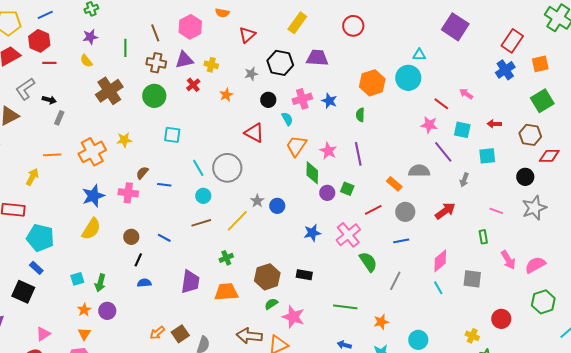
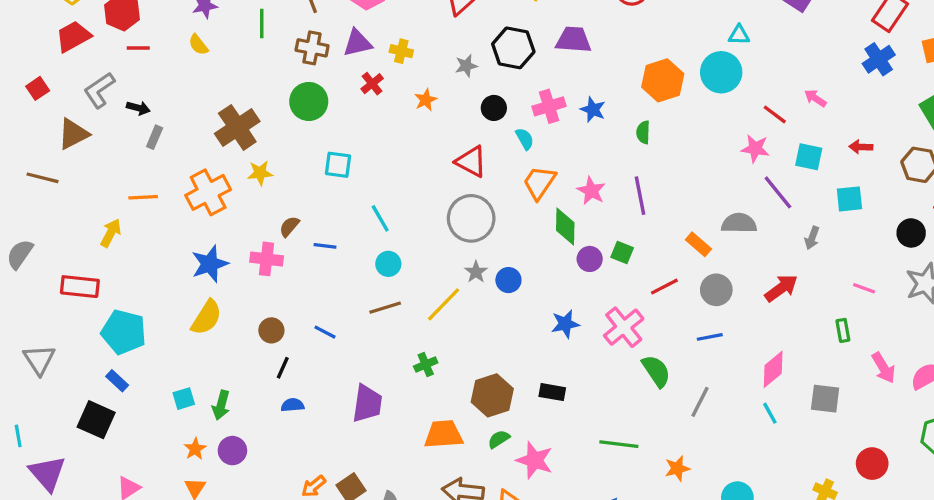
brown cross: (109, 91) -> (237, 127), moved
gray circle: (227, 168) -> (471, 218), moved
orange trapezoid: (226, 292) -> (444, 434), moved

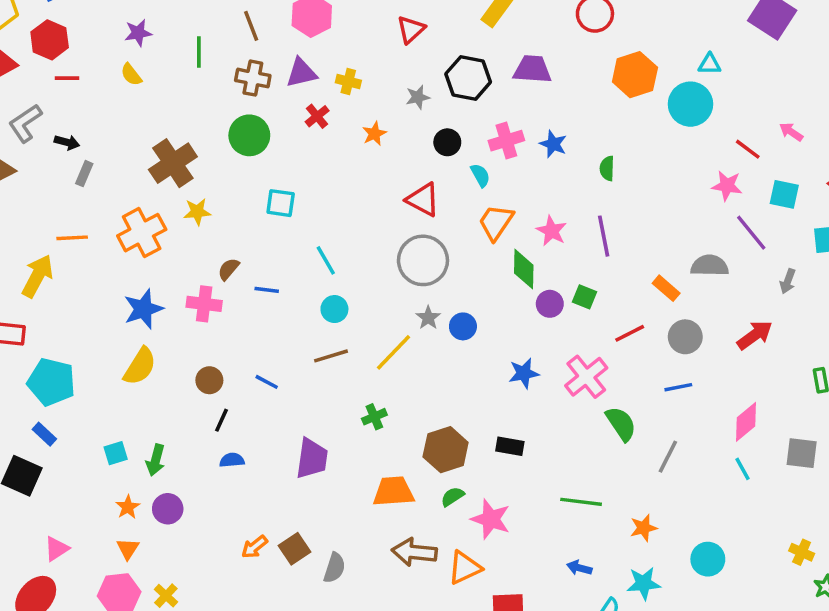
orange hexagon: (663, 80) -> (635, 75), moved
yellow arrow: (111, 233) -> (37, 276), size x1.4

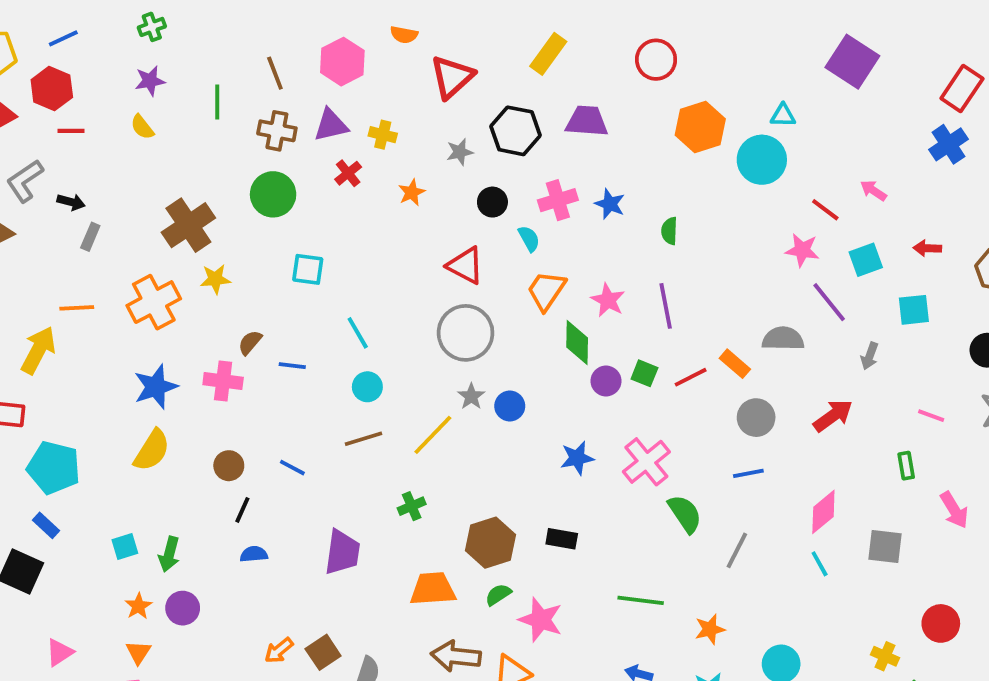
red triangle: (411, 29) -> (452, 77), size x1.4
cyan square: (784, 194) -> (866, 260), turned -32
red line: (630, 333) -> (691, 377), moved

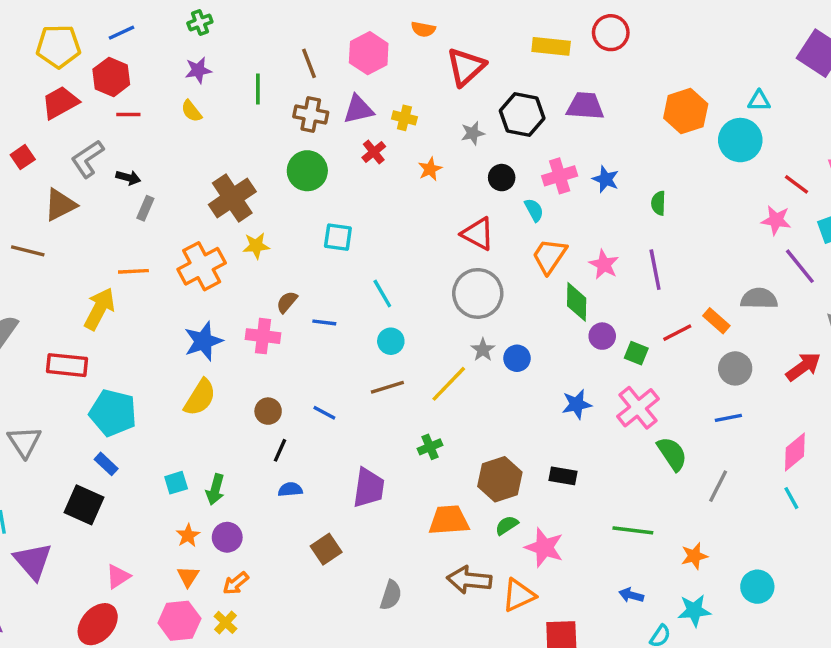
yellow rectangle: (548, 54) -> (551, 46), turned 60
red circle: (656, 60) -> (611, 33), moved
green square: (644, 373) -> (636, 353), moved
orange arrow: (279, 650) -> (236, 583), moved
brown square: (323, 652) -> (326, 549), moved

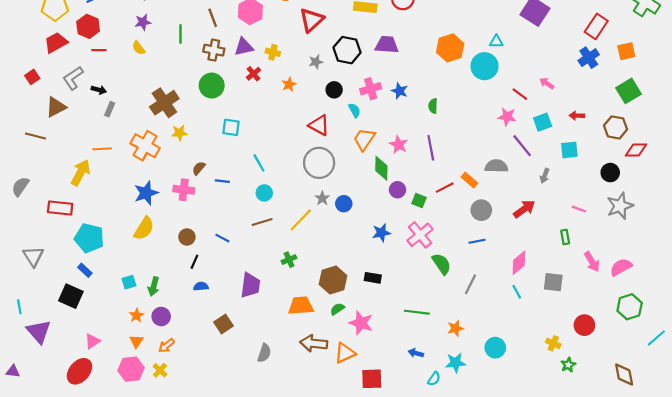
orange cross: (202, 266) -> (145, 146), turned -32

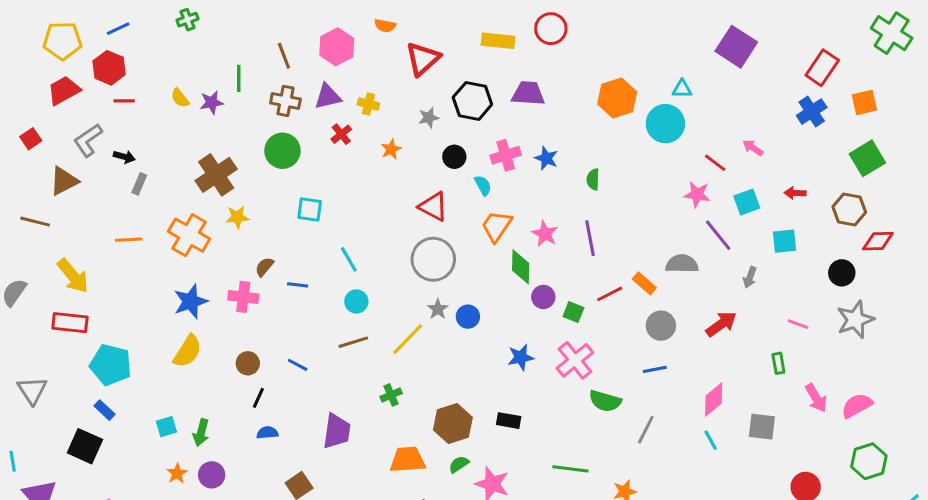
purple star: (143, 22) -> (212, 102), moved
yellow arrow: (81, 173) -> (73, 276), moved, turned 112
green semicircle: (442, 264) -> (605, 401), turned 140

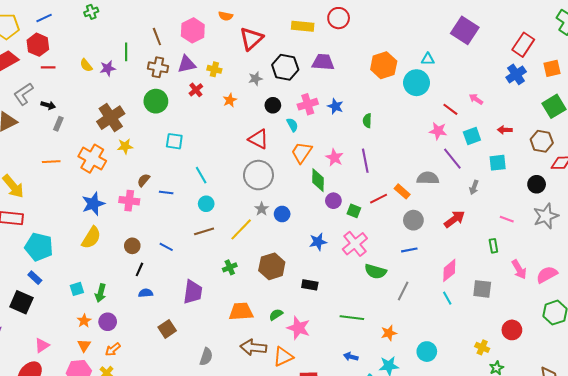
brown hexagon: (453, 424) -> (272, 266), moved

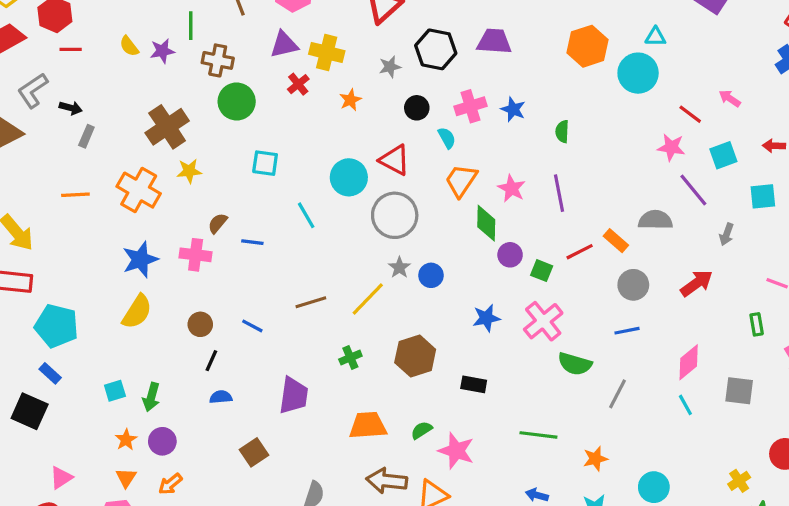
brown cross: (158, 67) -> (218, 60), moved
yellow cross: (214, 69) -> (327, 53), size x1.5
cyan circle: (206, 204) -> (349, 177), moved, size x1.5
yellow cross: (482, 347) -> (739, 481), turned 32

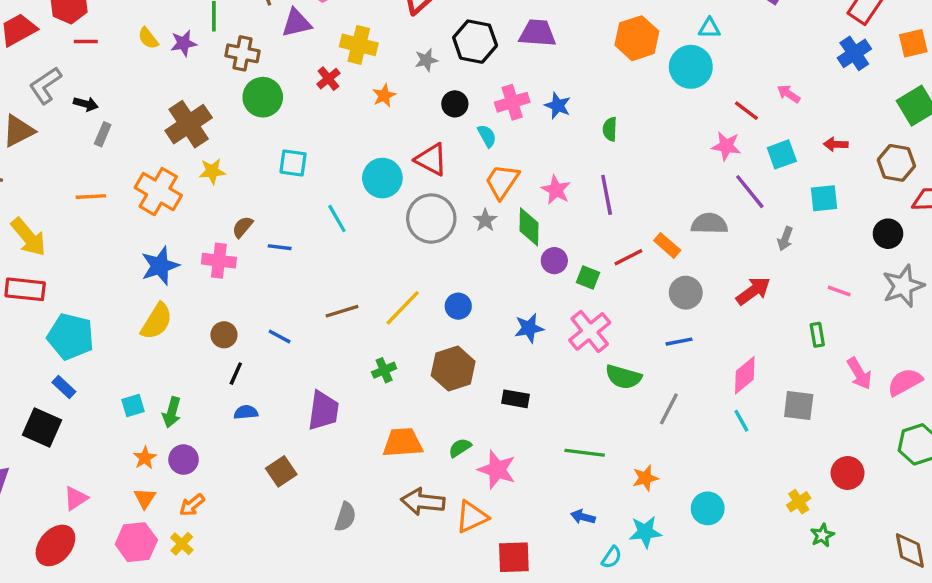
purple triangle: (284, 45) -> (296, 23), moved
gray star: (399, 267) -> (485, 220), moved
blue circle: (431, 275) -> (458, 306), moved

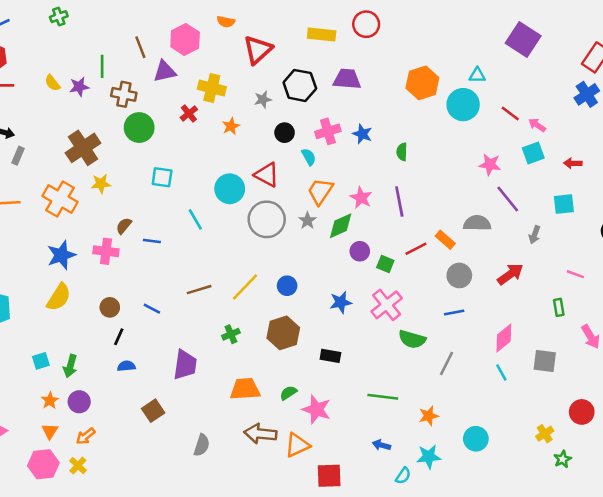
red line: (746, 111) -> (510, 114), moved
cyan square: (782, 154) -> (533, 153), moved
green diamond: (529, 227) -> (341, 226), turned 64

